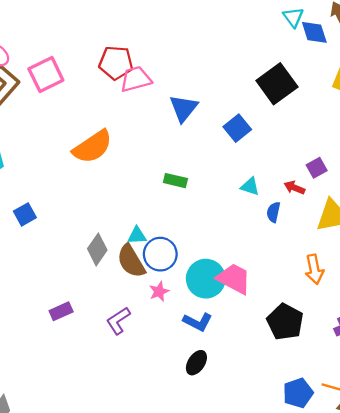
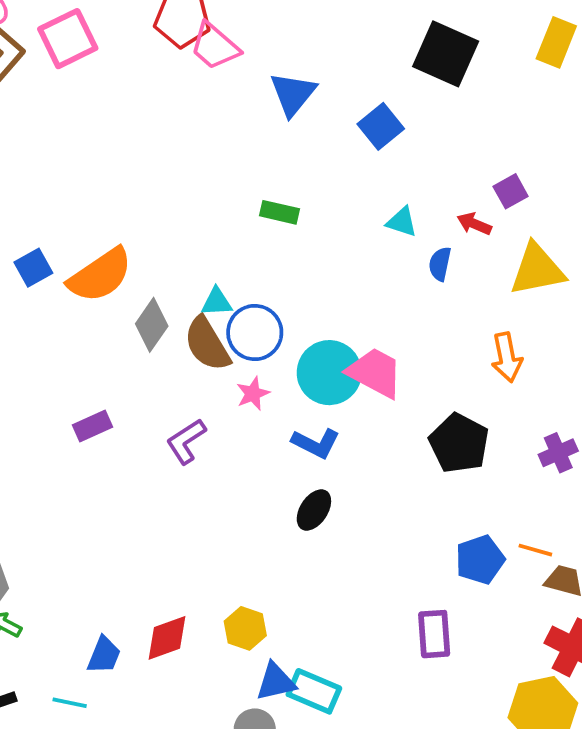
pink trapezoid: (136, 79) -> (215, 46), turned -124
black square: (277, 84) -> (446, 54), turned -30
orange semicircle: (93, 147) -> (100, 275), moved

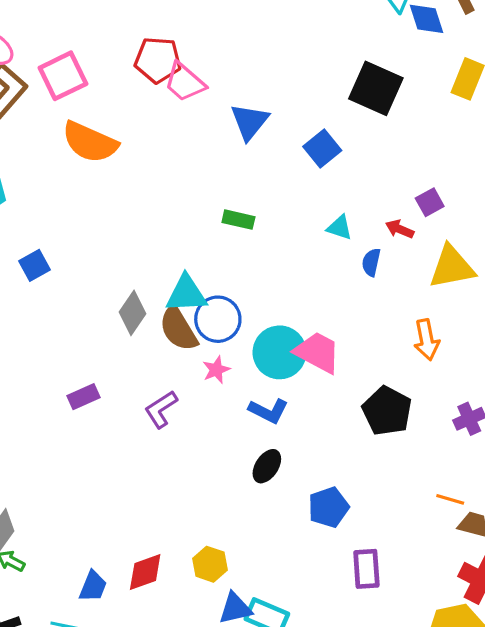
orange semicircle: (100, 275) -> (90, 142), moved, turned 58
cyan triangle: (217, 302) -> (186, 294), size x1.6
blue pentagon: (480, 560) -> (329, 507), moved

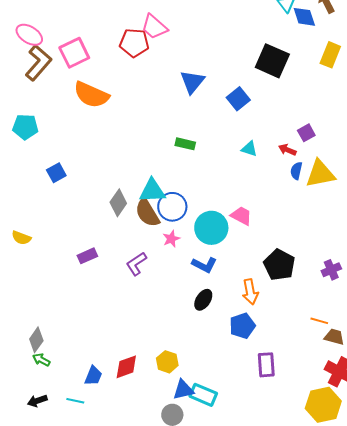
pink trapezoid: (185, 82) -> (154, 27), moved
blue semicircle: (371, 262) -> (296, 171), moved
orange arrow: (427, 340) -> (250, 292), moved
pink trapezoid: (317, 352) -> (241, 216), moved, size x0.7

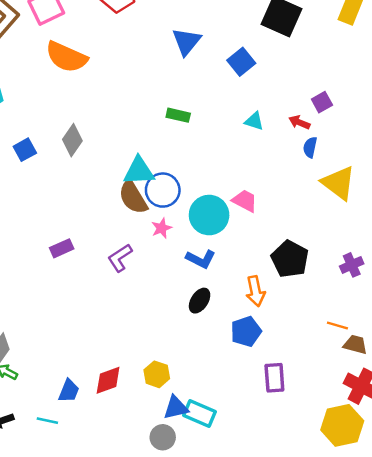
yellow triangle: (320, 174) -> (339, 183), moved, turned 48
gray diamond: (118, 203) -> (72, 140), moved

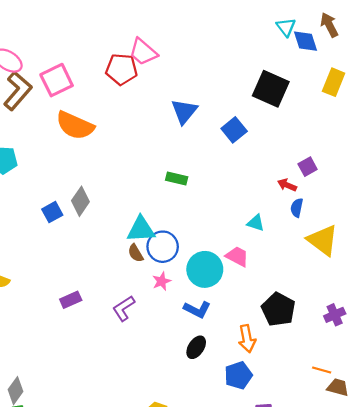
cyan triangle: (254, 121) -> (256, 223), moved
blue square: (25, 150) -> (52, 212), moved
brown semicircle: (133, 197) -> (136, 253), size x0.6

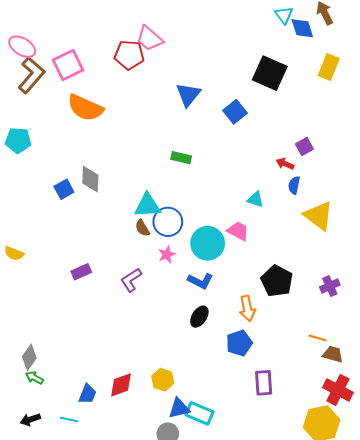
gray diamond: (80, 201) -> (90, 179), turned -32

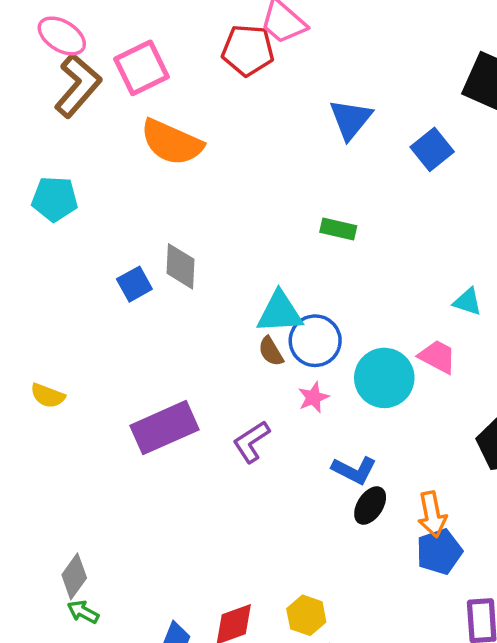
purple rectangle: (81, 272) -> (165, 428), size x1.8
blue L-shape: (200, 281) -> (354, 470), moved
orange arrow: (247, 308) -> (432, 514), moved

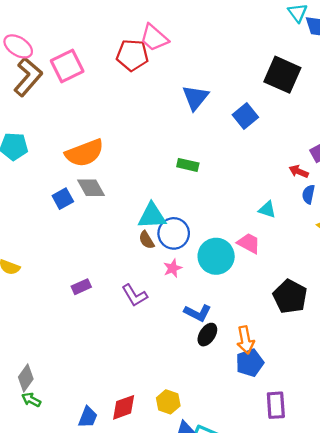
orange semicircle: (172, 142) -> (85, 153), moved, turned -45
gray diamond: (181, 266) -> (91, 188), turned -32
purple rectangle: (165, 428) -> (81, 287), size x0.5
purple L-shape: (251, 442) -> (135, 295), turned -88

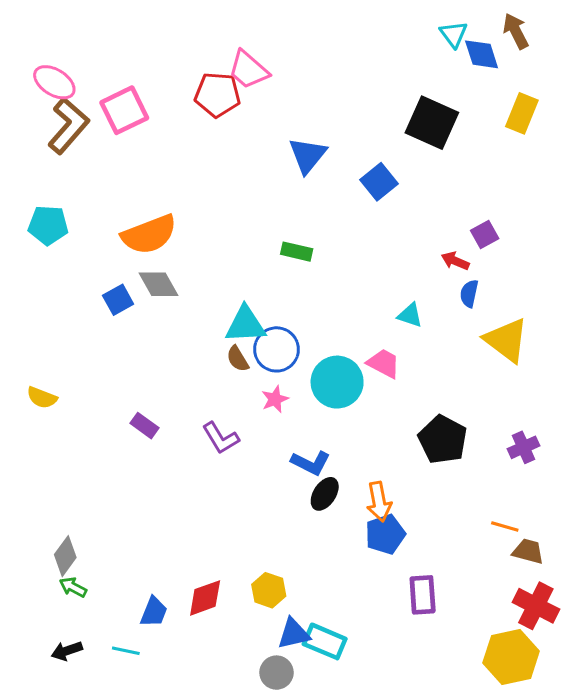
purple rectangle: (81, 287) -> (144, 426), turned 60

